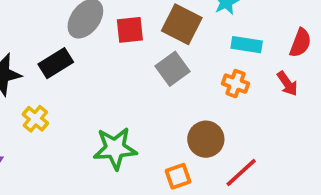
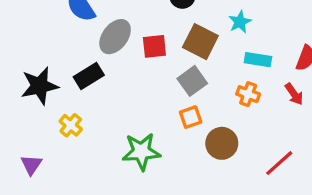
red line: (241, 172) -> (279, 163), moved
orange square: (178, 176) -> (191, 117), moved

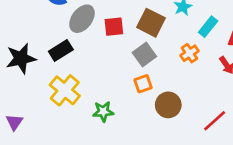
cyan rectangle: (258, 60) -> (208, 27), moved, turned -60
orange cross: (248, 94) -> (189, 53), moved, turned 36
yellow cross: (71, 125) -> (65, 90), moved, size x1.6
green star: (141, 152) -> (103, 112), size x0.7

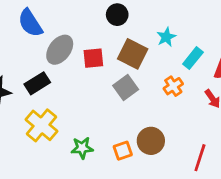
orange square: (143, 84) -> (123, 151), moved
red line: (215, 121) -> (200, 158), turned -30

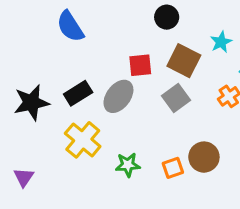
gray ellipse: (60, 50) -> (118, 96), moved

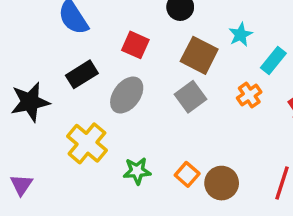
red square: (140, 65) -> (135, 45), moved, turned 30
black rectangle: (78, 93) -> (82, 74), moved
brown circle: (204, 157) -> (222, 183), moved
orange square: (173, 168) -> (187, 174), turned -30

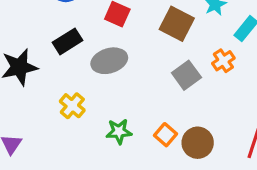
gray ellipse: (127, 95) -> (109, 61), turned 36
gray square: (191, 97) -> (186, 75), moved
yellow cross: (87, 143) -> (72, 106), size x0.7

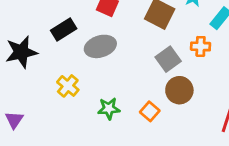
orange cross: (223, 61) -> (201, 46), turned 36
brown circle: (198, 143) -> (179, 90), moved

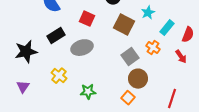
orange cross: (201, 46) -> (153, 48), turned 32
orange square: (150, 111) -> (128, 98), moved
purple triangle: (14, 120) -> (23, 87), moved

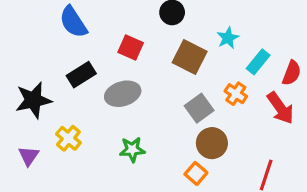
red arrow: (181, 57) -> (280, 108), size x1.5
yellow cross: (59, 76) -> (68, 138), moved
green star: (88, 92) -> (132, 149), moved

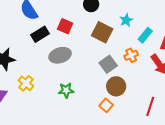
black rectangle: (81, 75) -> (40, 34), moved
orange cross: (236, 94) -> (131, 55), turned 32

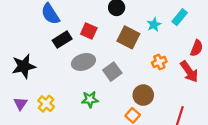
cyan rectangle: (145, 35) -> (180, 17), moved
gray square: (108, 64) -> (112, 72), moved
yellow cross: (26, 83) -> (46, 104), moved

